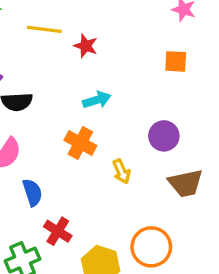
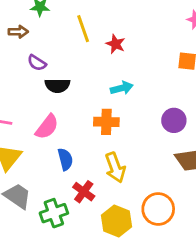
yellow line: (44, 29) -> (83, 29), turned 60
orange cross: (80, 143) -> (106, 122), turned -30
yellow arrow: (121, 172) -> (115, 168), moved, size x1.5

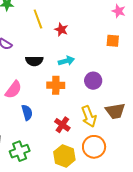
black semicircle: (57, 86) -> (34, 61), moved
purple circle: (174, 120) -> (93, 81), moved
yellow arrow: (115, 168) -> (89, 116), moved
red cross: (84, 192) -> (62, 125), moved

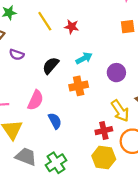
black semicircle: (34, 61) -> (51, 66), turned 144
red cross: (62, 125) -> (104, 131), moved, turned -35

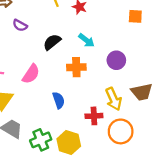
cyan arrow: (84, 58) -> (86, 40), turned 56
blue semicircle: (55, 121) -> (59, 100), moved
yellow hexagon: (104, 158) -> (69, 142), moved

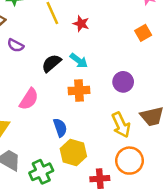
orange square: (135, 16) -> (143, 33), turned -32
cyan arrow: (86, 40) -> (79, 61), moved
red cross: (94, 116) -> (100, 179), moved
yellow hexagon: (69, 142) -> (73, 153), moved

